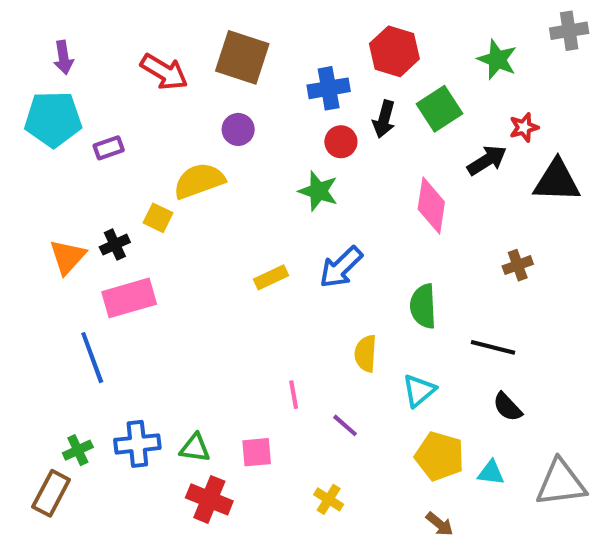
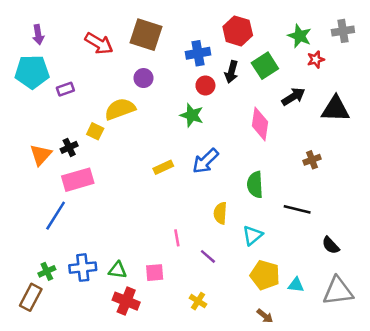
gray cross: (569, 31) -> (343, 31), moved
red star: (524, 127) -> (316, 59), moved
blue line: (92, 358) -> (56, 216), turned 52
black semicircle: (507, 407) -> (331, 245), moved

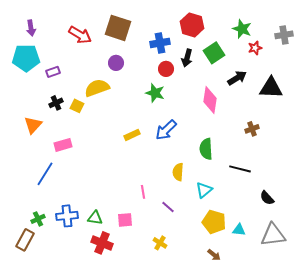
gray cross: (343, 31) -> (284, 35), moved
black cross: (69, 147) -> (56, 103), moved
pink rectangle: (78, 180) -> (63, 145), size x0.7

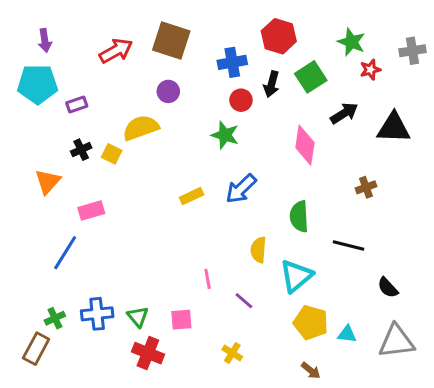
red arrow: (80, 35) -> (116, 51), turned -60
cyan triangle: (204, 190) -> (296, 276), size x1.4
green triangle: (95, 218) -> (138, 317), turned 42

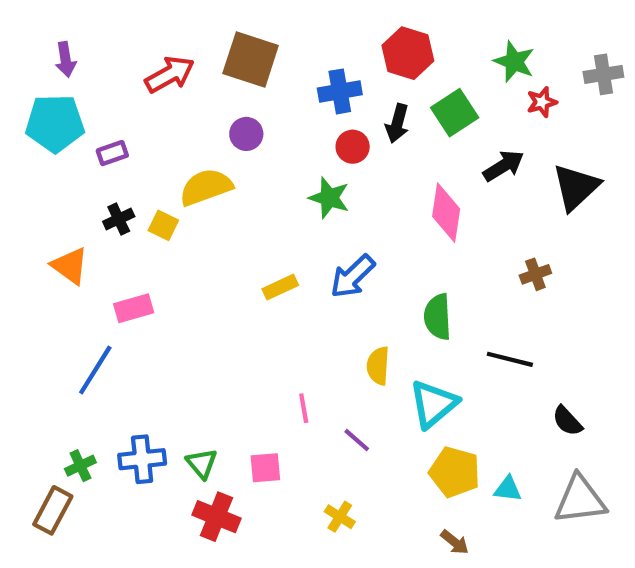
black triangle: (394, 128) -> (576, 187), turned -45
orange triangle: (48, 182) -> (70, 266), turned -36

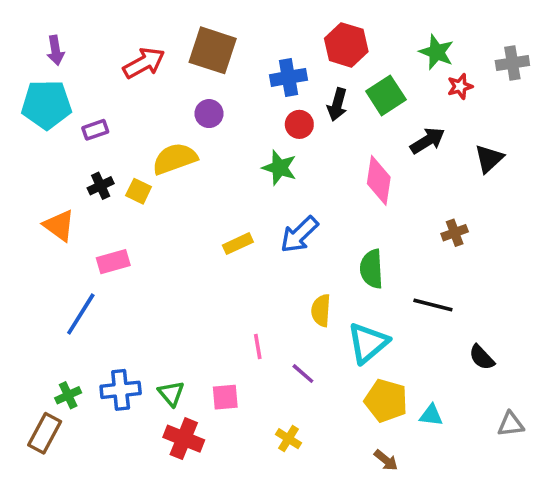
black triangle: (576, 187) -> (489, 159), size x0.7
gray triangle: (580, 500) -> (511, 424), moved, size x0.6

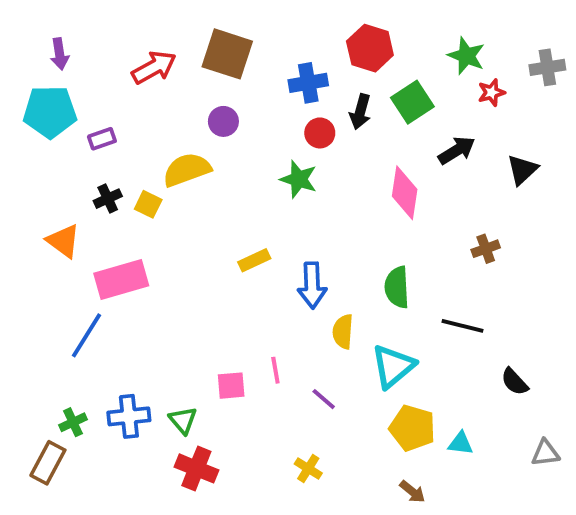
blue arrow: (299, 235) -> (312, 285), moved, turned -48
pink rectangle: (113, 262) -> (121, 280), size x1.5
pink square: (225, 397) -> (231, 386), moved

